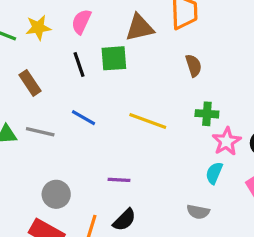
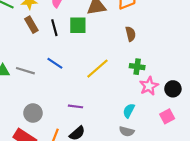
brown rectangle: (30, 83) -> (31, 25), moved
yellow line: (148, 121) -> (97, 69), turned -65
cyan semicircle: (214, 173) -> (129, 111), moved

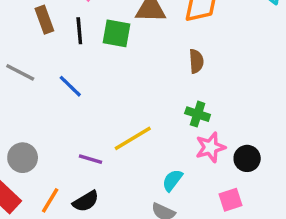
yellow line: (97, 69) -> (133, 138), moved
gray line: (25, 71) -> (20, 72), moved

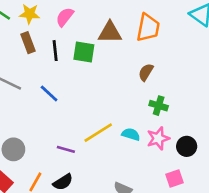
brown semicircle: (196, 61) -> (146, 72), turned -144
green cross: (198, 114) -> (159, 106), moved
cyan semicircle: (172, 180) -> (131, 134), moved, turned 72

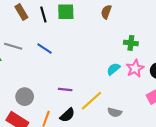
brown semicircle: (146, 72) -> (106, 12), moved
yellow line: (98, 133) -> (91, 101), moved
cyan semicircle: (131, 134) -> (113, 69), turned -48

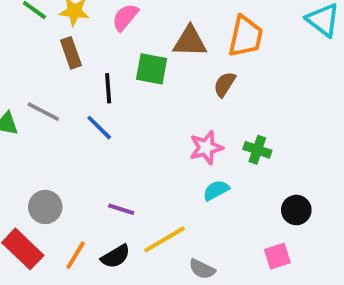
black line: (43, 14) -> (108, 88), moved
pink star: (135, 68) -> (206, 148), moved

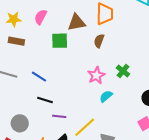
brown rectangle: (71, 53) -> (16, 41), turned -49
black line: (108, 88) -> (45, 100), moved, turned -56
green cross: (257, 150) -> (123, 71), turned 32

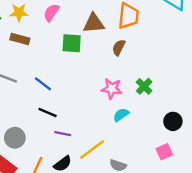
pink star: (96, 75) -> (112, 89), turned 30

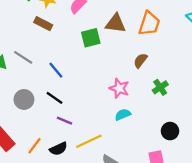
green square: (72, 43) -> (91, 38), turned -30
brown semicircle: (119, 48) -> (140, 61), moved
green cross: (144, 86) -> (160, 87), moved
gray circle: (15, 138) -> (24, 99), moved

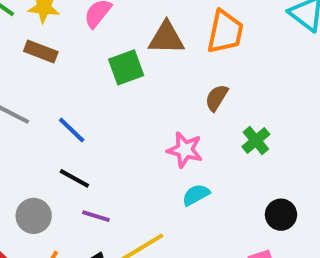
gray circle: (24, 99) -> (34, 216), moved

